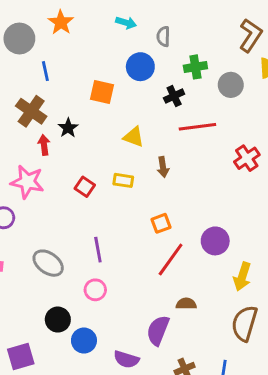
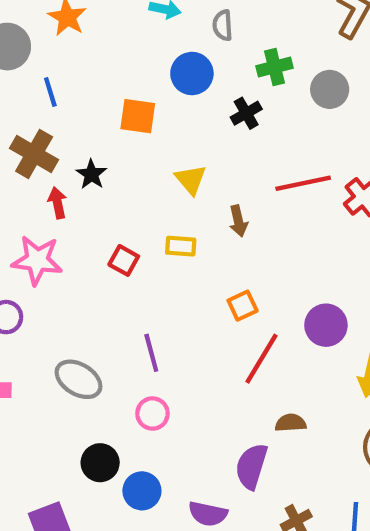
red line: (197, 127) -> (303, 183), moved
yellow triangle: (134, 137) -> (191, 180), turned 35

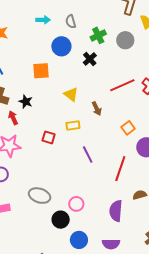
orange square: (243, 306) -> (128, 128), moved
purple line: (151, 353) -> (88, 155), moved
black circle: (100, 463) -> (61, 220), moved
purple semicircle: (251, 466) -> (116, 211), moved

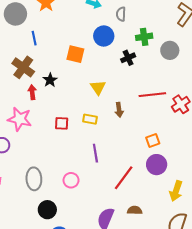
orange square: (128, 128) -> (153, 141), moved
red square: (49, 137) -> (62, 123), turned -32
gray ellipse: (40, 196) -> (34, 179), turned 50
pink circle: (76, 204) -> (71, 180), moved

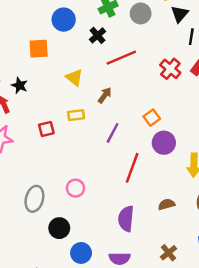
red line: (152, 95) -> (121, 58), moved
brown arrow: (119, 110) -> (105, 95), turned -120
purple line: (95, 153) -> (113, 133), moved, turned 54
gray ellipse: (34, 179) -> (34, 199), turned 35
brown semicircle: (135, 210) -> (167, 204), moved

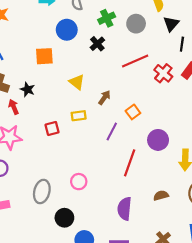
red line: (121, 58) -> (135, 61), moved
orange square: (152, 118) -> (133, 112), moved

